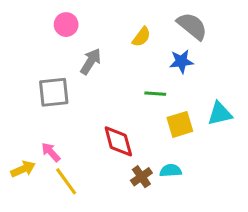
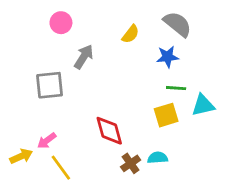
green line: (155, 94) -> (176, 88), moved
pink arrow: (51, 152) -> (47, 141), turned -84

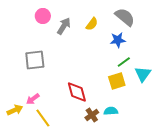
gray arrow: (84, 57) -> (64, 26), moved
green line: (176, 88) -> (124, 62), turned -40
cyan triangle: (203, 105) -> (143, 74), turned -42

